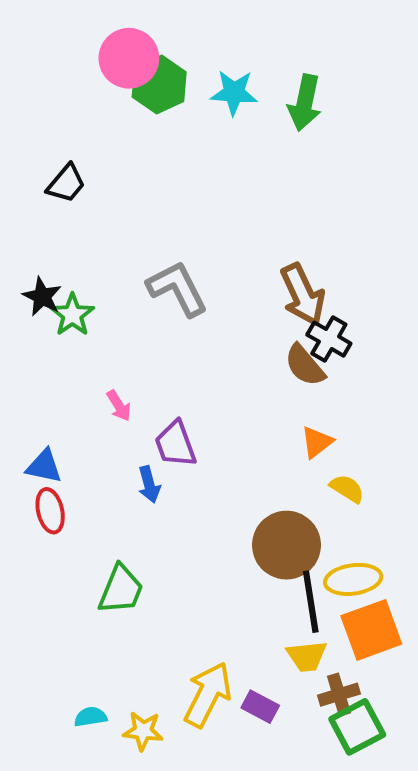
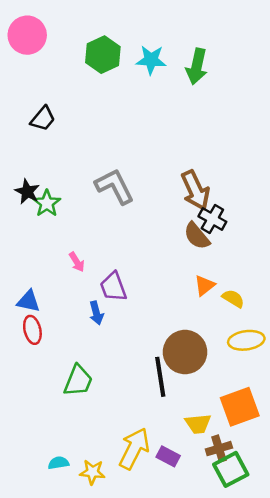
pink circle: (129, 58) -> (27, 35), moved
yellow semicircle: (347, 489) -> (233, 299), moved
yellow ellipse: (353, 579) -> (246, 340), moved
black line: (311, 602) -> (160, 377), moved

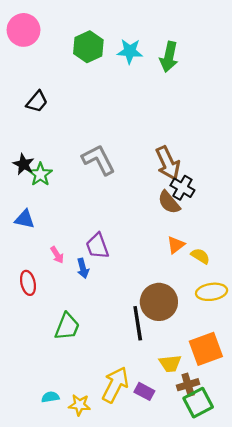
pink arrow: (77, 262) -> (57, 255), moved
blue triangle: (29, 301) -> (25, 219), moved

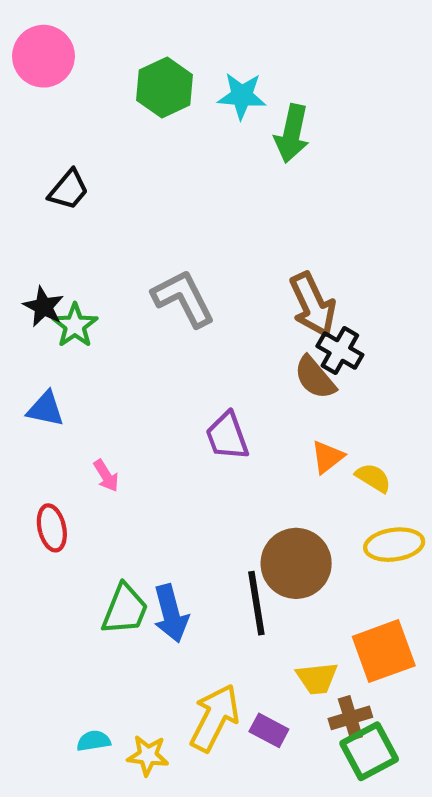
green arrow: (169, 57) -> (292, 133), moved
purple trapezoid: (97, 246) -> (227, 436), moved
blue arrow: (83, 268) -> (171, 613), moved, size x1.5

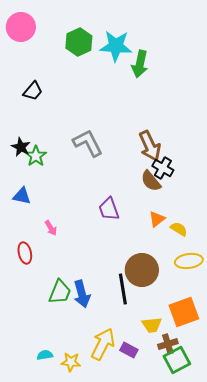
cyan star: (242, 96) -> (116, 46), size x1.4

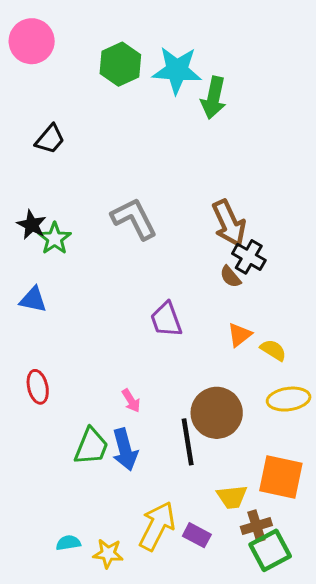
brown semicircle: (151, 181) -> (230, 277), size x0.7
pink arrow: (51, 228) -> (131, 401), moved
orange square: (184, 312) -> (281, 477), turned 32

